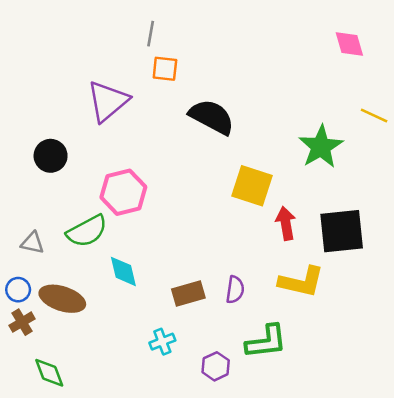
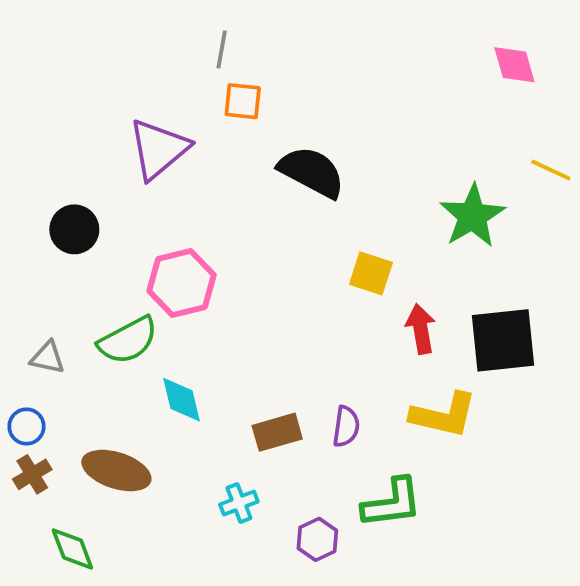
yellow square: (252, 186) -> (371, 273), size x0.7
brown ellipse: (62, 299) -> (116, 470), moved

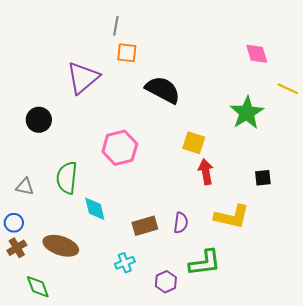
pink diamond: (514, 65) -> (257, 54), moved
pink hexagon: (181, 283) -> (120, 148), moved
red arrow: (421, 329) -> (206, 172), moved
green semicircle: (128, 340) -> (67, 178), turned 124
black square: (503, 340) -> (263, 178), size x0.5

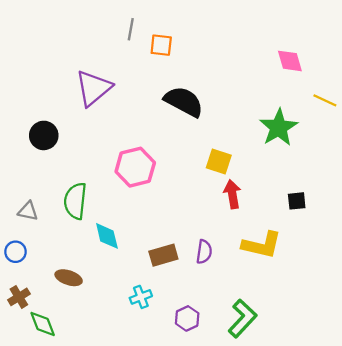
orange square: (127, 53) -> (161, 45), moved
brown ellipse: (61, 246) -> (69, 278), size x0.7
brown cross: (17, 248) -> (19, 297), moved
green L-shape: (205, 263) -> (242, 318), moved, turned -40

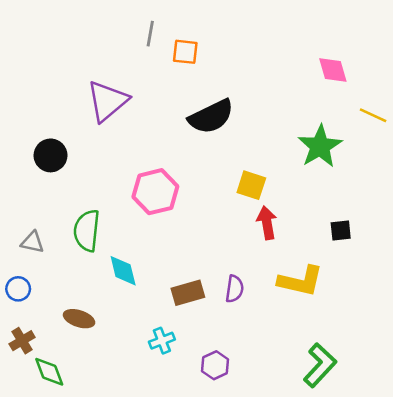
black semicircle: (184, 102) -> (211, 117), turned 126
green L-shape: (242, 318) -> (320, 365), moved

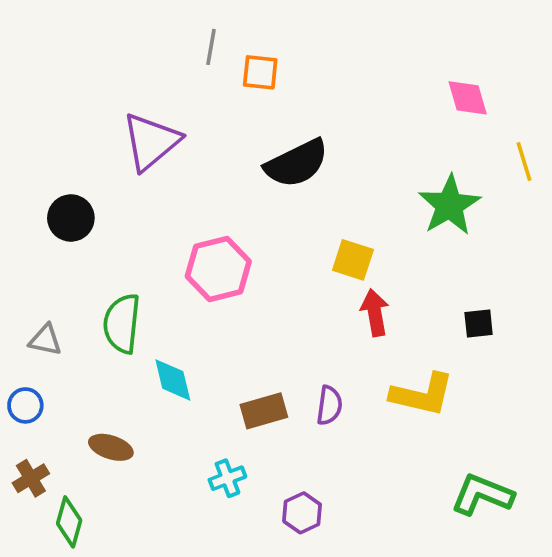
yellow line: (373, 115) -> (524, 162), turned 48
green L-shape: (320, 365) -> (482, 495), moved, turned -111
green diamond: (49, 372) -> (69, 522), turned 36

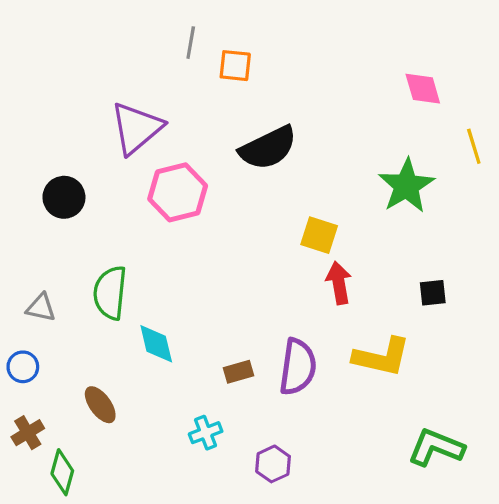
pink hexagon: (218, 269) -> (178, 192), moved
purple semicircle: (329, 405) -> (298, 367), size x1.6
brown rectangle: (264, 411) -> (238, 372), size x0.7
brown ellipse: (111, 447) -> (100, 405), turned 36

